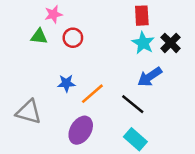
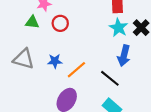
blue arrow: (150, 77) -> (124, 56), turned -42
gray triangle: (29, 112) -> (24, 59), moved

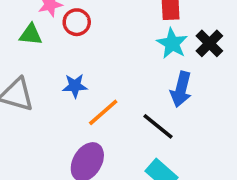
red circle: (60, 23) -> (77, 22), moved
blue star: (55, 61) -> (75, 86), moved

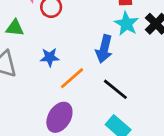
green triangle: (31, 35) -> (15, 28), moved
blue arrow: (181, 89) -> (104, 49), moved

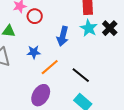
blue arrow: (104, 49) -> (63, 36), moved

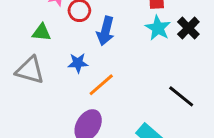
blue arrow: (63, 36) -> (106, 31), moved
black line: (81, 75) -> (181, 96), moved

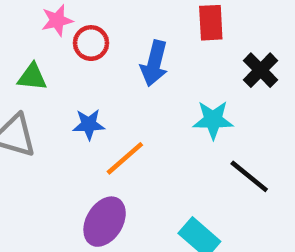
cyan star: (158, 28) -> (213, 120), moved, turned -30
blue arrow: (106, 31) -> (154, 63), moved

